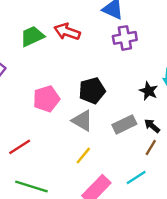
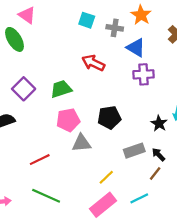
green trapezoid: (32, 36) -> (61, 89), moved
gray triangle: (82, 121) -> (81, 143), moved, turned -42
yellow line: (83, 156) -> (106, 177), moved

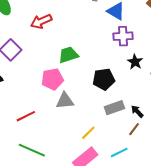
red arrow: (93, 63) -> (41, 21), moved, turned -50
green trapezoid: (61, 89) -> (68, 55), moved
black pentagon: (109, 117) -> (104, 79), moved
black star: (159, 123) -> (135, 62), moved

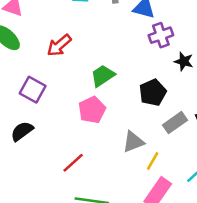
gray triangle: (65, 101) -> (133, 142), moved

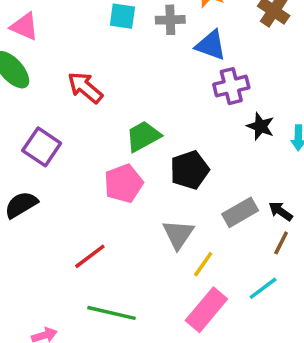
red arrow: (59, 45) -> (85, 87), turned 75
black pentagon: (153, 93) -> (190, 170), moved
gray triangle: (133, 142) -> (178, 234), turned -40

